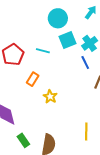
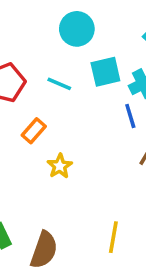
cyan circle: (58, 18) -> (77, 29), moved

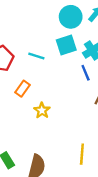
cyan circle: (77, 29) -> (71, 17), moved

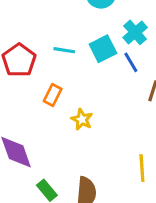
cyan square: (66, 45) -> (103, 49), moved

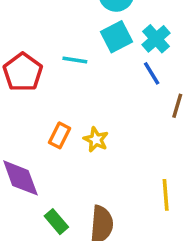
cyan square: (103, 49) -> (116, 37), moved
orange rectangle: (53, 95) -> (60, 135), moved

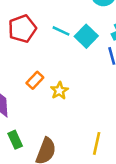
cyan square: (116, 37) -> (86, 36), moved, turned -35

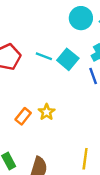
orange rectangle: (35, 80) -> (23, 116), moved

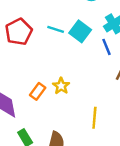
yellow line: (85, 159) -> (94, 118), moved

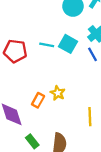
red pentagon: (19, 32) -> (15, 51), turned -30

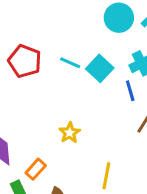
orange rectangle: (38, 100) -> (36, 169), moved

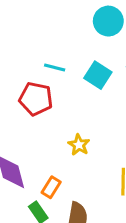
red pentagon: (25, 61) -> (36, 99), moved
cyan line: (70, 63) -> (55, 67), moved

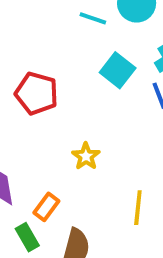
cyan line: (55, 67) -> (93, 18), moved

